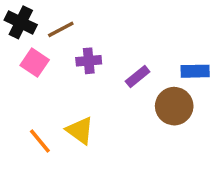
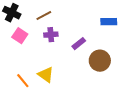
brown line: (61, 29) -> (44, 16), moved
blue rectangle: (195, 71) -> (109, 22), moved

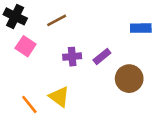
purple cross: (51, 35) -> (72, 57), moved

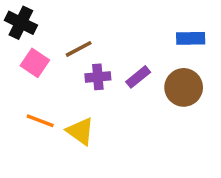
brown line: (57, 20) -> (79, 49), moved
brown circle: (129, 79) -> (184, 87), moved
orange line: (29, 104) -> (40, 121), moved, turned -30

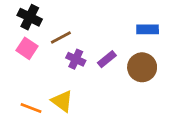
black cross: (21, 23) -> (30, 17), moved
purple cross: (98, 77) -> (76, 59), turned 30
orange line: (40, 121) -> (31, 108), moved

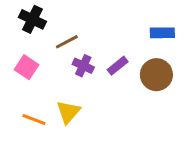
pink square: (27, 48) -> (26, 67), moved
yellow triangle: (62, 101) -> (68, 112), turned 35

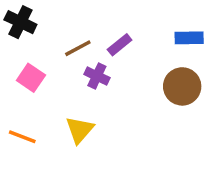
black cross: (32, 19) -> (20, 22), moved
purple rectangle: (118, 66) -> (120, 45), moved
orange line: (34, 119) -> (22, 137), moved

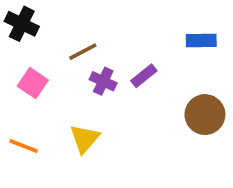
purple rectangle: (120, 45) -> (144, 76), moved
brown circle: (182, 86) -> (205, 115), moved

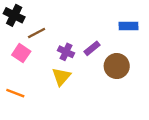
brown line: (83, 52) -> (37, 33), moved
brown circle: (205, 115) -> (117, 66), moved
yellow triangle: (85, 139) -> (61, 77), moved

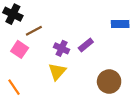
brown circle: (117, 66) -> (109, 82), moved
orange line: (15, 93) -> (14, 87), turned 35

